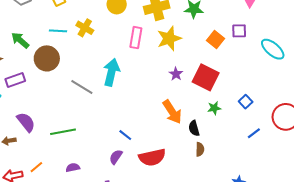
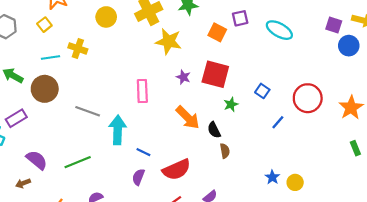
pink rectangle: (136, 38) -> (142, 91), moved
yellow star: (169, 39) -> (169, 41), turned -30
cyan arrow: (111, 72) -> (118, 130), moved

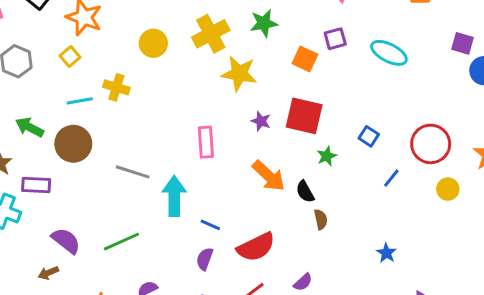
purple rectangle: (16, 118) -> (36, 185), turned 36
yellow circle: (295, 182) -> (448, 189), moved

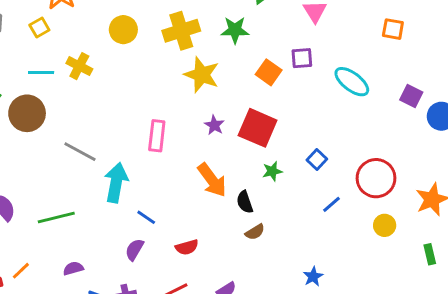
purple square: (463, 43) -> (411, 96), moved
brown semicircle: (321, 219) -> (255, 232), turned 60
red semicircle: (256, 247) -> (187, 247), size x0.6

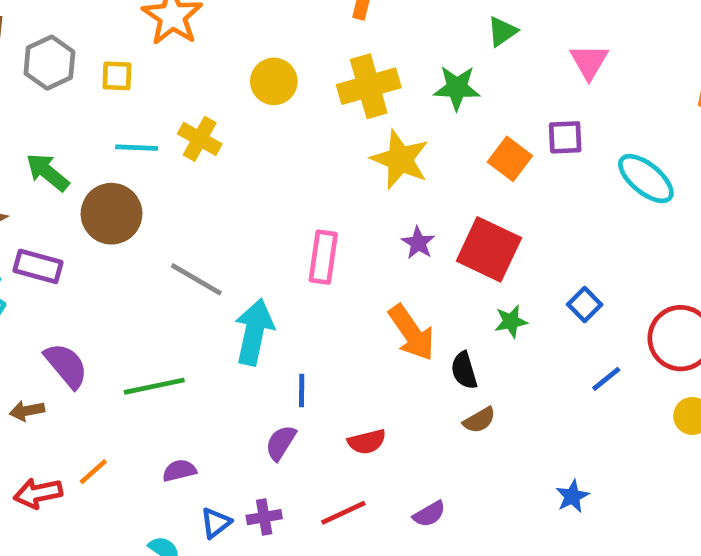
yellow square: (39, 27) -> (117, 76), moved, turned 30
blue line: (146, 217) -> (302, 390), turned 54

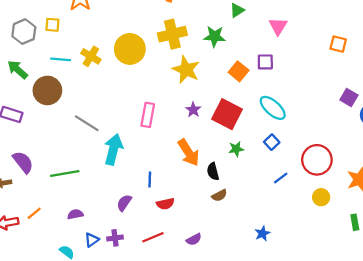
gray hexagon: (49, 63) -> (24, 32), moved
yellow circle: (274, 81) -> (130, 49), moved, size x1.4
cyan ellipse: (646, 179) -> (273, 108), moved
blue line: (302, 390) -> (150, 179), moved

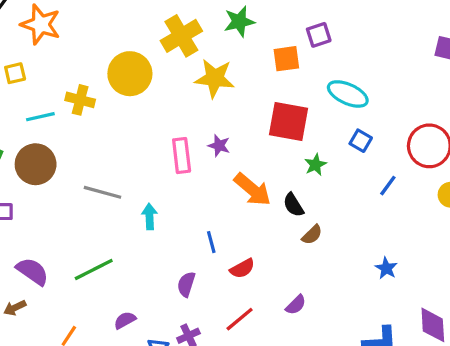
orange square: (239, 71) -> (286, 59), turned -30
purple star: (193, 110) -> (219, 146), moved
cyan arrow: (113, 149) -> (149, 217), size x0.6

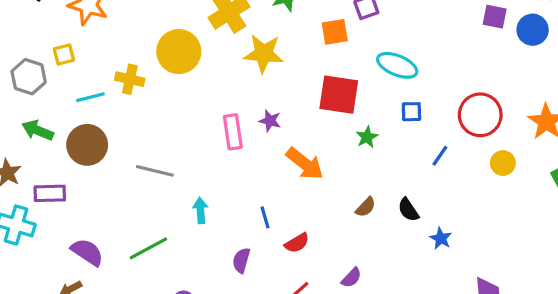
blue square: (361, 141) -> (411, 112), turned -30
black semicircle: (293, 205) -> (408, 210), moved
cyan arrow: (149, 217) -> (200, 210), moved

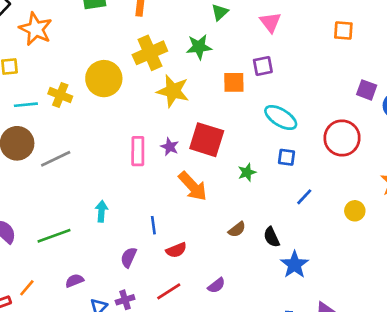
red square: (339, 95) -> (207, 140), moved
red circle: (480, 115) -> (342, 138), moved
gray line: (155, 171) -> (56, 159), moved, turned -48
blue star: (441, 238) -> (294, 265), size x1.5

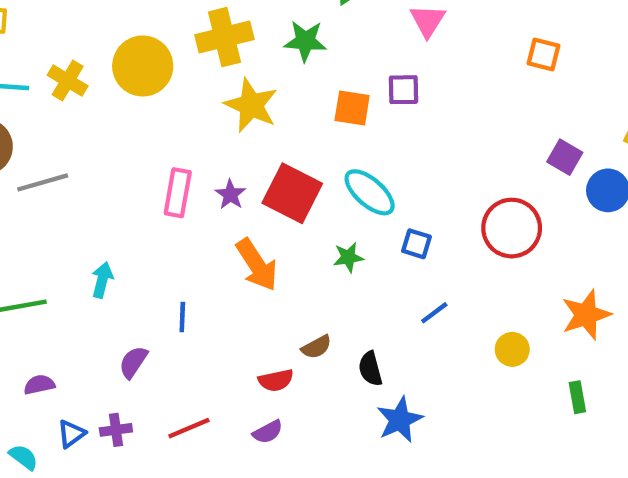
cyan ellipse: (281, 118) -> (370, 192), moved
red semicircle: (176, 250) -> (276, 380), moved

